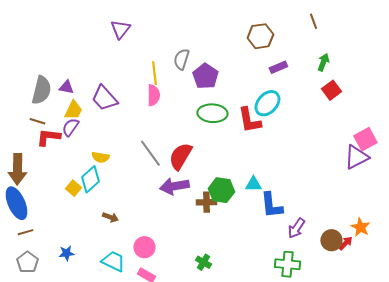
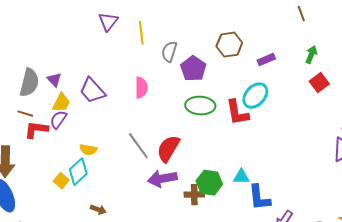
brown hexagon: (260, 36) -> (229, 45), moved
yellow line: (154, 73) -> (141, 33), moved
purple triangle: (66, 87) -> (54, 80), turned 35

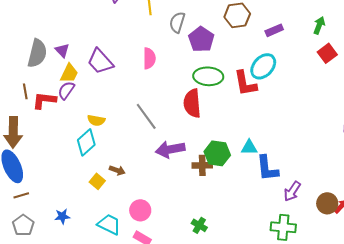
brown line: (25, 114) -> (25, 91), moved, turned 63
red semicircle: (168, 149) -> (192, 103), moved, turned -36
yellow square: (61, 181) -> (97, 181), moved
brown arrow: (98, 210) -> (117, 170), moved

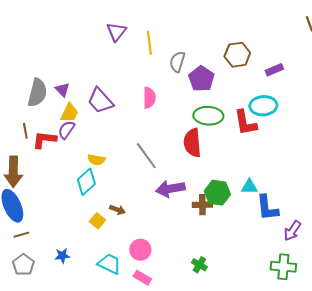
cyan ellipse: (263, 66) -> (263, 106), turned 44

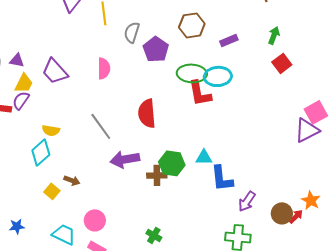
purple triangle: (62, 90) -> (17, 60), turned -35
green ellipse: (208, 116) -> (192, 73), moved

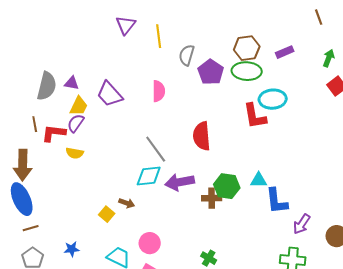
purple rectangle: (229, 40) -> (285, 52), moved
green ellipse: (192, 73) -> (247, 71), moved
yellow semicircle: (51, 130) -> (75, 153), moved
cyan diamond: (41, 152) -> (149, 176), moved, turned 36

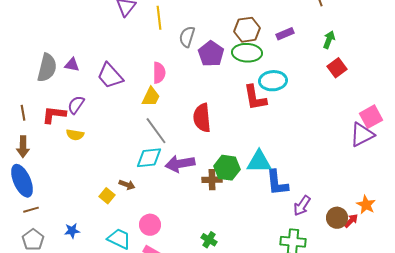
yellow trapezoid: (79, 106) -> (151, 97), moved
brown line: (35, 124) -> (23, 113), moved
brown arrow: (23, 165) -> (23, 147), size x0.7
cyan triangle: (259, 180) -> (259, 162), size x1.5

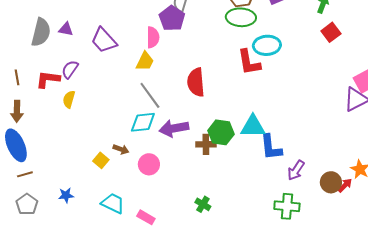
purple pentagon: (211, 54) -> (172, 18), moved
yellow semicircle: (75, 135) -> (69, 99), turned 96
pink circle: (150, 225) -> (149, 164), moved

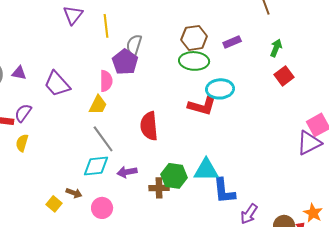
red L-shape: (249, 62) -> (202, 106), turned -64
purple arrow: (174, 128) -> (127, 172), size x0.7

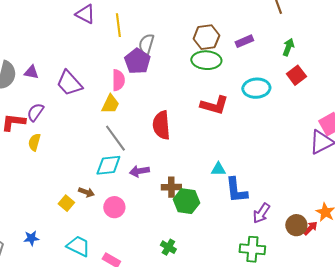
purple triangle: (73, 15) -> (85, 14), turned -40
cyan ellipse: (220, 89) -> (256, 88), moved
cyan triangle: (206, 170) -> (218, 169), size x0.6
green hexagon: (174, 176) -> (186, 201), moved

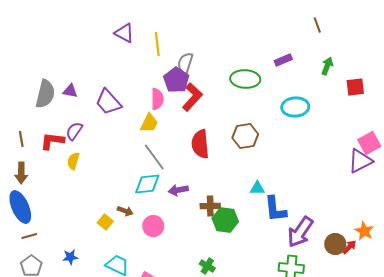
brown hexagon: (206, 37) -> (245, 136), moved
red square: (296, 75) -> (355, 87), moved, turned 30
red L-shape: (214, 105) -> (192, 97), moved, turned -64
purple arrow: (261, 213) -> (300, 232), size x1.5

